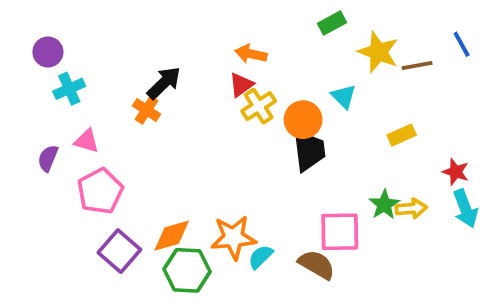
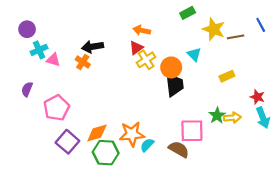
black arrow: (164, 83) -> (93, 47), turned -145
pink triangle: (87, 141) -> (53, 60), moved

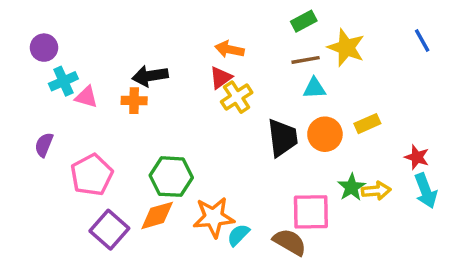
brown line: (236, 37) -> (306, 60), moved
cyan triangle: (194, 54) -> (314, 88), turned -48
orange cross: (83, 62) -> (134, 101), turned -32
orange circle: (171, 67) -> (325, 134), moved
green hexagon: (106, 153) -> (171, 177), moved

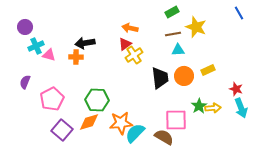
blue line: (422, 41) -> (239, 13), moved
cyan semicircle: (238, 235) -> (135, 133), size x1.5

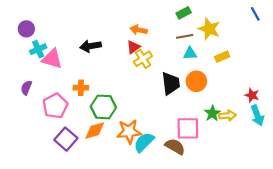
pink triangle: (49, 55) -> (52, 59), size x1.5
orange cross: (76, 57) -> (81, 88), moved
yellow rectangle: (208, 70) -> (222, 57), moved

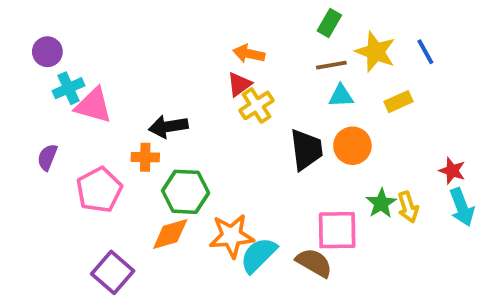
green rectangle: (184, 13) -> (329, 23), turned -32
blue line: (255, 14) -> (425, 52), moved
black arrow: (91, 46) -> (168, 127), moved
yellow arrow: (227, 116) -> (408, 207), turned 77
purple square: (66, 139) -> (113, 272), moved

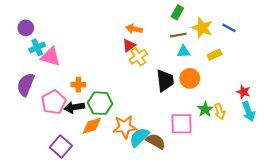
blue line: (425, 52) -> (229, 28), turned -32
black arrow: (168, 127) -> (74, 107), moved
purple semicircle: (47, 157) -> (26, 85), size x1.6
brown semicircle: (314, 263) -> (156, 141), moved

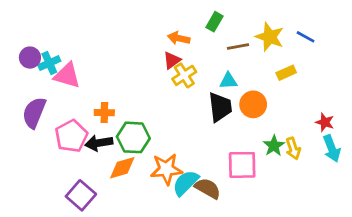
green rectangle: (177, 12) -> (215, 22), moved
purple circle: (26, 28) -> (30, 58), moved
cyan triangle: (184, 52) -> (228, 81), moved

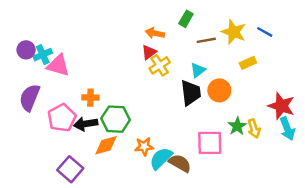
cyan triangle: (228, 81) -> (198, 70), turned -35
red star: (325, 122) -> (281, 106), size x1.6
orange star: (166, 169) -> (144, 146), size x0.7

